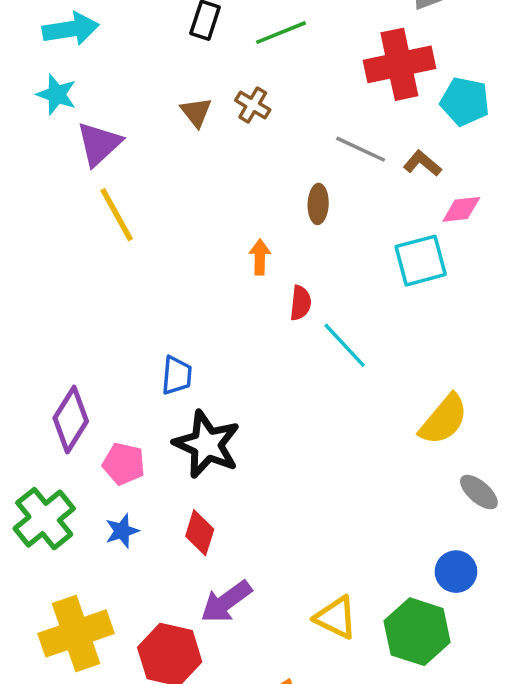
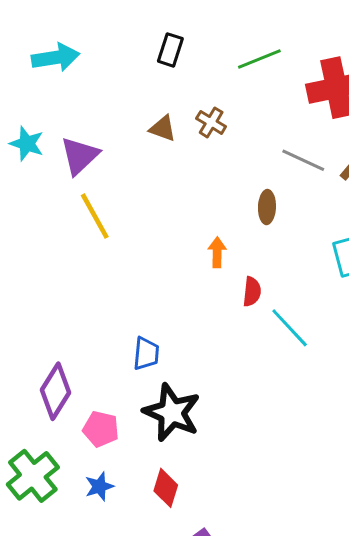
green line: (281, 33) -> (259, 59), moved
cyan star: (57, 94) -> (27, 144), moved
brown triangle: (196, 112) -> (163, 128), turned -32

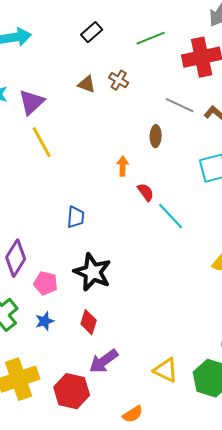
black rectangle: (170, 50) -> (92, 32), turned 30
red semicircle: (252, 292) -> (146, 192), turned -42
blue trapezoid: (146, 354) -> (76, 217), moved

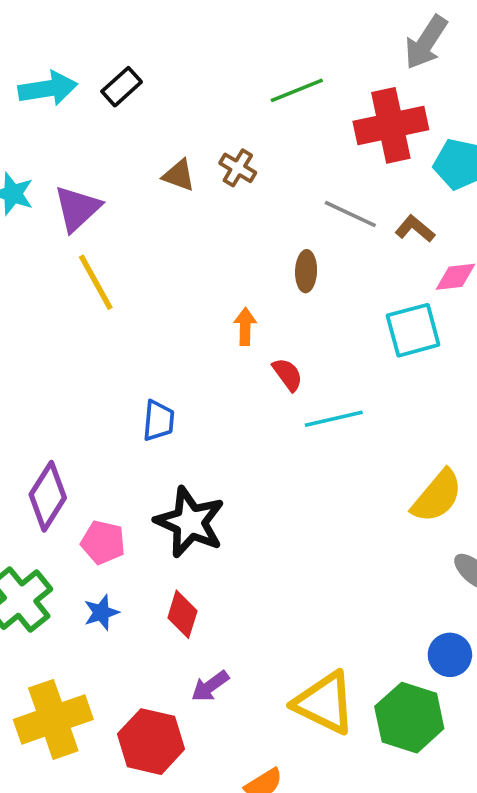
black rectangle: (92, 32) -> (122, 87), moved
cyan line: (171, 216) -> (334, 419), turned -60
purple arrow: (104, 361) -> (210, 686), size x0.7
yellow triangle: (166, 370) -> (324, 703), size x1.4

